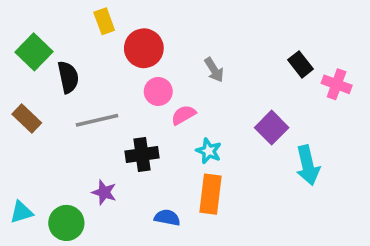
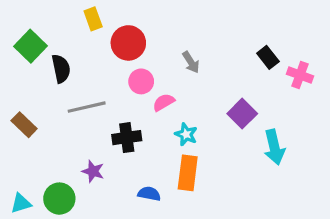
brown rectangle: (27, 118) -> (24, 125), moved
cyan triangle: (21, 212) -> (21, 203), moved

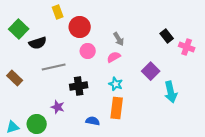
black semicircle: (61, 69) -> (38, 43), turned 84
pink semicircle: (164, 102) -> (114, 57), moved

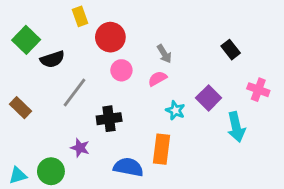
pink cross: (187, 47) -> (258, 90), moved
gray line: (54, 67) -> (74, 92), turned -40
cyan star: (116, 84) -> (175, 110), moved
blue semicircle: (93, 121) -> (128, 167), size x1.5

